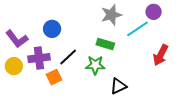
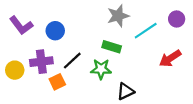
purple circle: (154, 12) -> (177, 19), moved
purple L-shape: (17, 39) -> (21, 25), moved
red arrow: (161, 55) -> (170, 58), turned 30

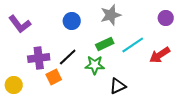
blue circle: (55, 31) -> (72, 21), moved
cyan line: (146, 31) -> (133, 45), moved
green rectangle: (112, 47) -> (105, 44), turned -42
yellow circle: (15, 70) -> (14, 85), moved

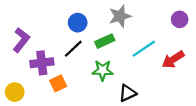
purple L-shape: (20, 24) -> (21, 40), moved, turned -105
green rectangle: (105, 44) -> (105, 41), moved
black line: (68, 57) -> (73, 49), moved

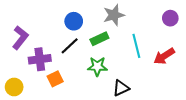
cyan line: (144, 49) -> (136, 46), turned -70

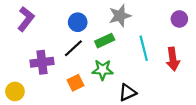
purple L-shape: (20, 38) -> (26, 19), moved
red arrow: (164, 56) -> (173, 59), turned -65
orange square: (55, 79) -> (76, 83), moved

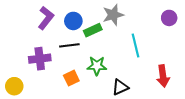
purple L-shape: (26, 19) -> (46, 18), moved
green rectangle: (105, 41) -> (93, 30), moved
black line: (73, 48) -> (69, 45), turned 36
red arrow: (173, 59) -> (163, 76), moved

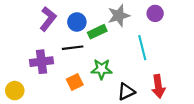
purple circle: (169, 18) -> (155, 13), moved
red arrow: (163, 76) -> (158, 86), moved

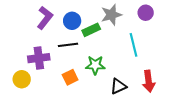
yellow circle: (15, 91) -> (22, 79), moved

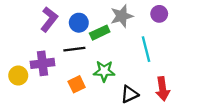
yellow circle: (22, 79) -> (18, 76), moved

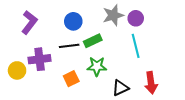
purple circle: (159, 14) -> (136, 18), moved
purple L-shape: (49, 19) -> (29, 22), moved
green rectangle: (100, 33) -> (93, 41), moved

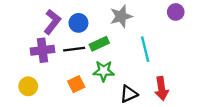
purple circle: (136, 18) -> (176, 12), moved
purple L-shape: (29, 22) -> (52, 22), moved
purple cross: (40, 59) -> (42, 50), moved
yellow circle: (17, 70) -> (28, 86), moved

